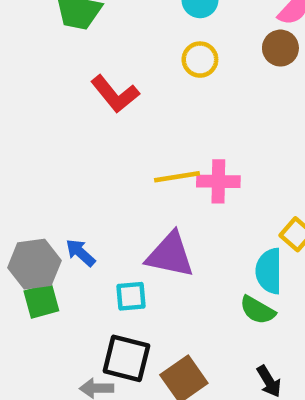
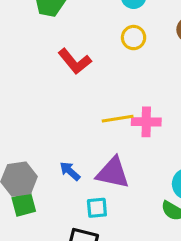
blue arrow: (80, 253) -> (70, 171), moved
cyan square: (131, 296) -> (97, 208), moved

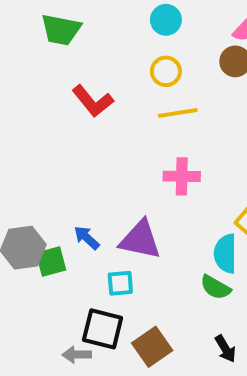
yellow line: (118, 119) -> (178, 113), moved
green square: (24, 205) -> (51, 262), moved

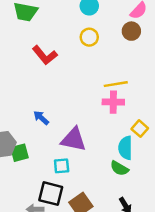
yellow line: (178, 113) -> (116, 84), moved
pink cross: (182, 176) -> (113, 102), moved
blue arrow: (87, 238) -> (41, 118), moved

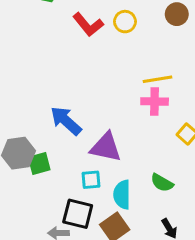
red L-shape: (45, 55) -> (88, 25), moved
blue arrow: (41, 118) -> (66, 121), size x1.6
cyan semicircle: (125, 148) -> (122, 195), moved

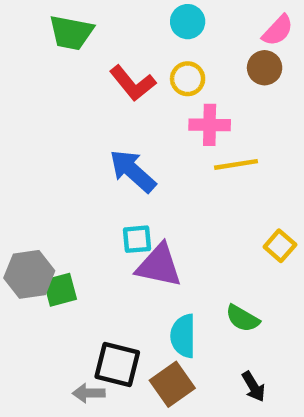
pink cross: (155, 101) -> (210, 125), moved
blue arrow: (66, 121) -> (133, 171), moved
cyan square: (91, 180) -> (137, 239), moved

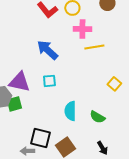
purple triangle: (159, 266) -> (19, 82), moved
cyan semicircle: (183, 336) -> (70, 111), moved

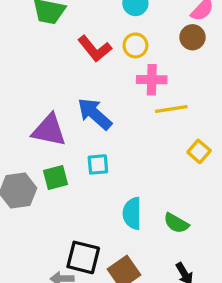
purple triangle: (19, 82) -> (49, 130), moved
yellow square: (114, 84) -> (199, 151), moved
green square: (14, 104) -> (56, 178), moved

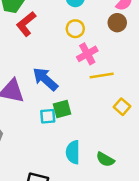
red L-shape: (95, 49) -> (26, 24), moved, turned 90
pink cross: (152, 80) -> (87, 54), turned -30
green square: (56, 178) -> (62, 109), moved

